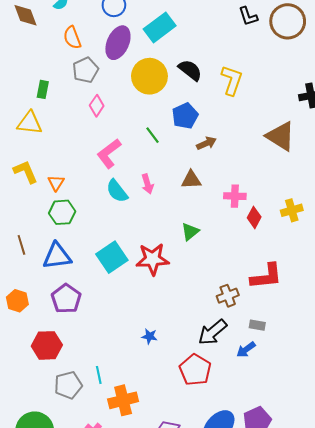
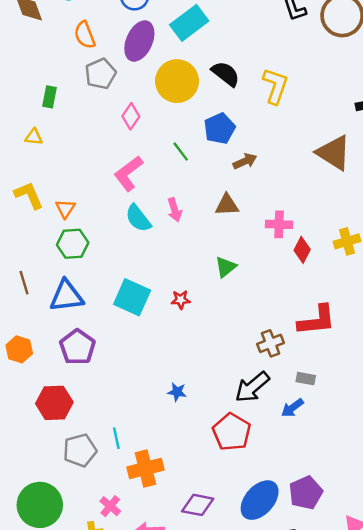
pink diamond: (97, 106) -> (131, 116), moved
yellow triangle: (30, 123) -> (34, 137), size x0.6
cyan square: (112, 257) -> (132, 297), turned -32
red star: (153, 259) -> (181, 300), size x0.5

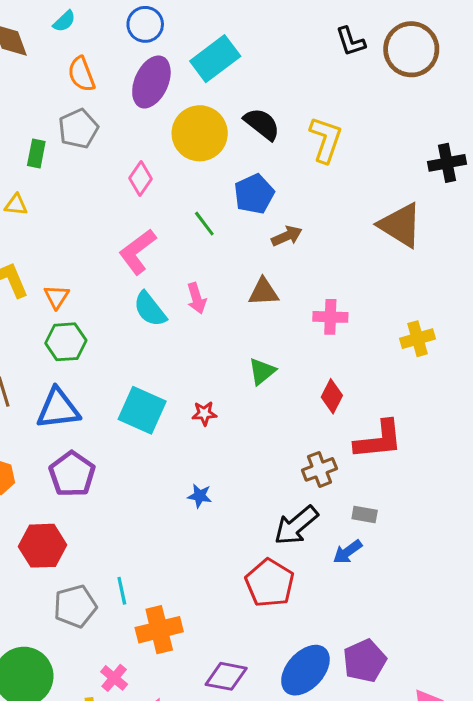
gray pentagon: (101, 74) -> (78, 129), moved
red diamond: (302, 250) -> (332, 396), moved
blue star: (177, 392) -> (200, 496), moved

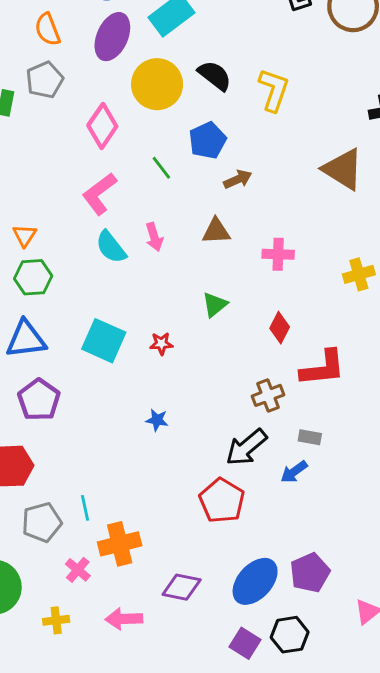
pink diamond: (141, 178) -> (102, 126), size x1.4
pink cross: (114, 678) -> (78, 570), moved

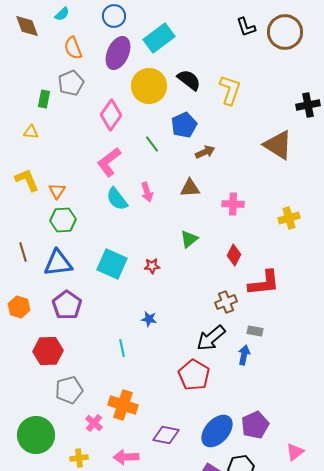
blue arrow: (294, 472) -> (244, 355), turned 138
cyan line: (85, 508) -> (122, 348), moved
orange cross: (120, 544) -> (123, 405), turned 32

